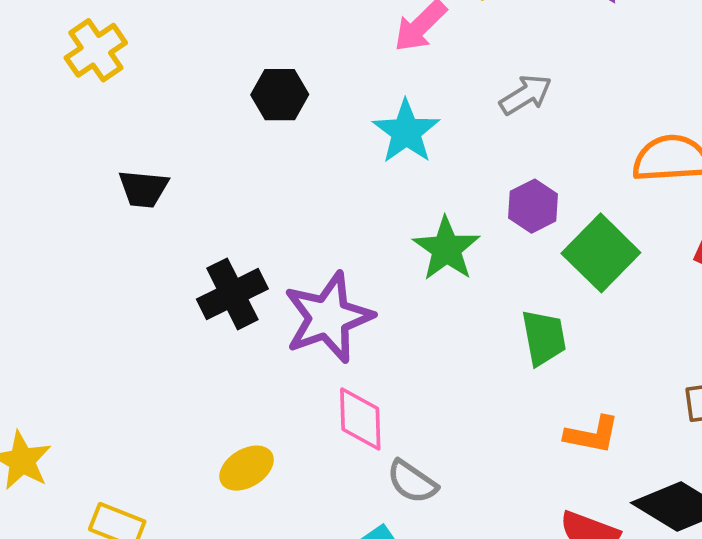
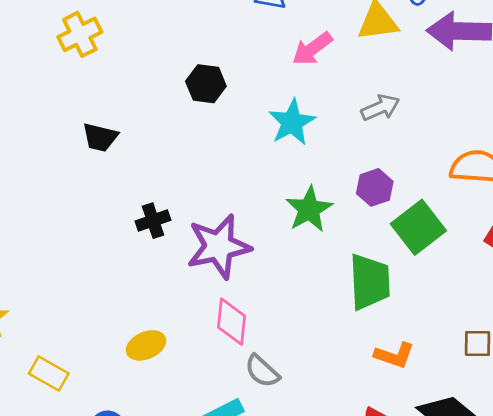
black cross: (232, 294) -> (153, 221), size x0.7
green trapezoid: (544, 338) -> (370, 282), size x1.4

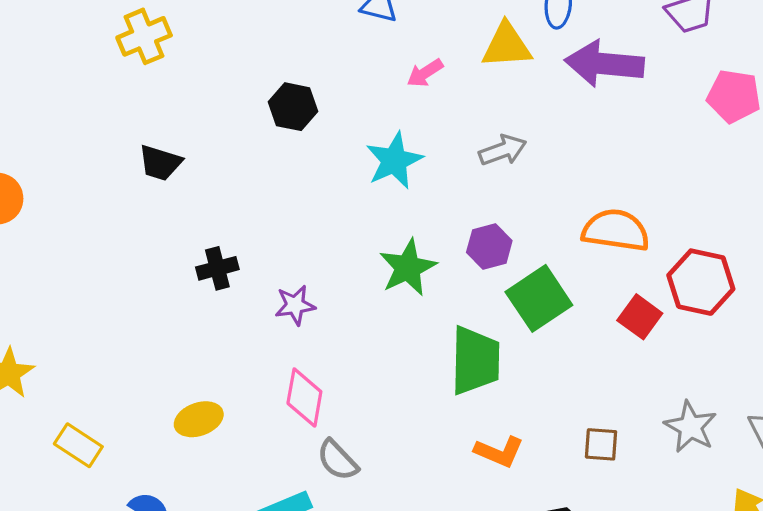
pink arrow: (312, 49) -> (425, 73), size x0.7
purple star: (219, 246) -> (295, 305), size x0.5

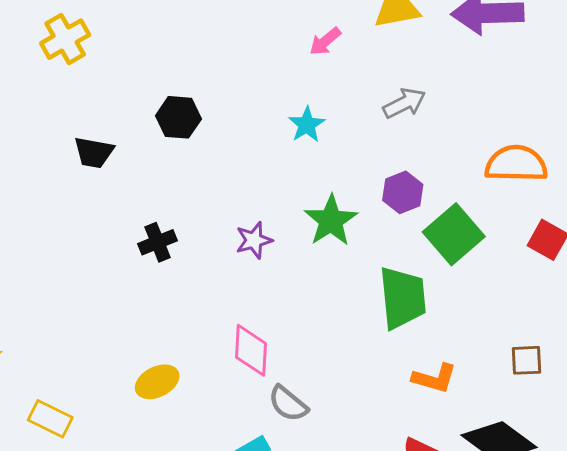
black hexagon: (293, 107) -> (178, 117), moved
cyan star: (394, 161) -> (307, 125), size x0.7
purple star: (295, 305) -> (254, 240), moved

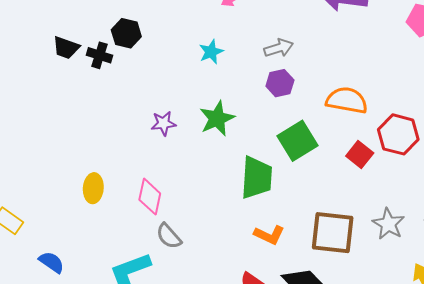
purple hexagon: (403, 192) -> (280, 83), moved
black cross: (158, 242) -> (100, 55), moved, turned 30
brown square: (526, 360) -> (333, 233), size x2.0
yellow ellipse: (157, 382) -> (93, 188), moved, turned -68

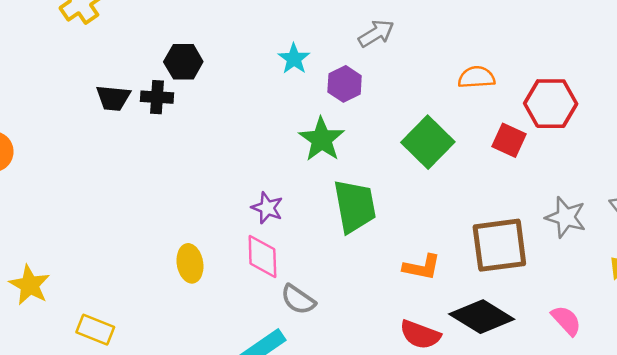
purple hexagon: (280, 83) -> (345, 84), moved
orange semicircle: (347, 100) -> (476, 77), size x0.7
purple star: (163, 123) -> (267, 208), moved, turned -30
green trapezoid: (257, 178) -> (355, 206), moved

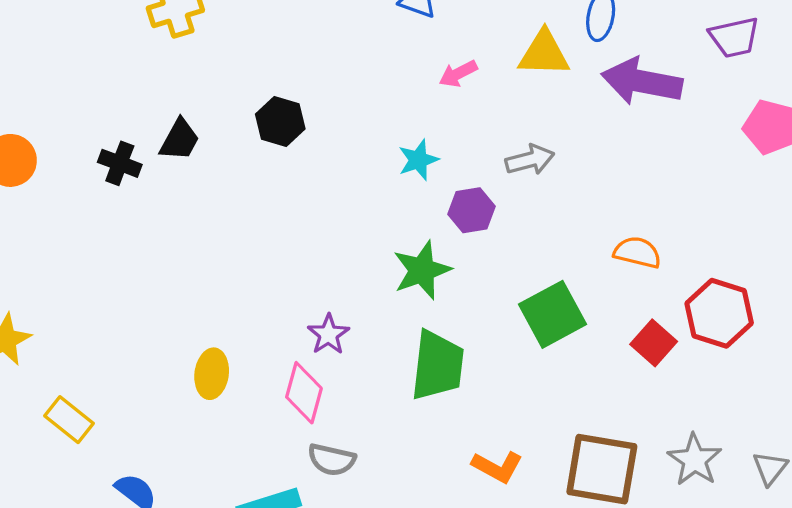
black cross: (157, 97) -> (120, 163), moved
black trapezoid: (113, 98) -> (180, 140), turned -84
gray semicircle: (298, 300) -> (332, 460), turned -39

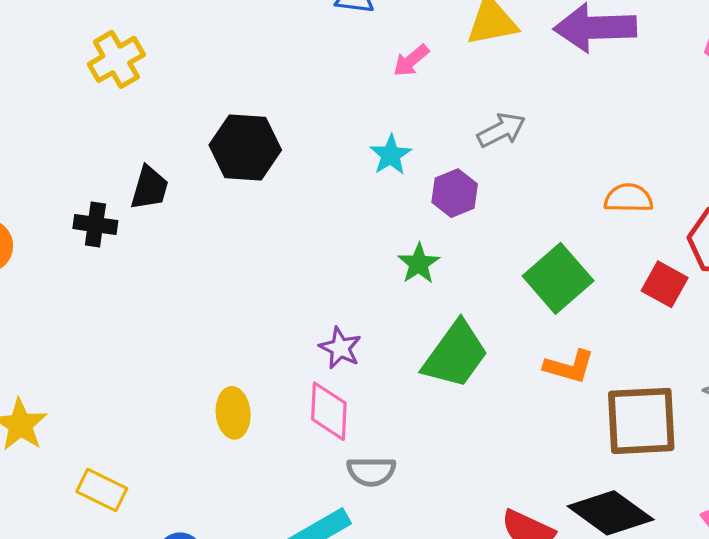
black hexagon: (280, 122) -> (245, 147), size x1.4
green star: (422, 270) -> (419, 264), size x0.7
green trapezoid: (437, 366) -> (455, 355), turned 42
orange L-shape: (497, 467) -> (569, 367), moved

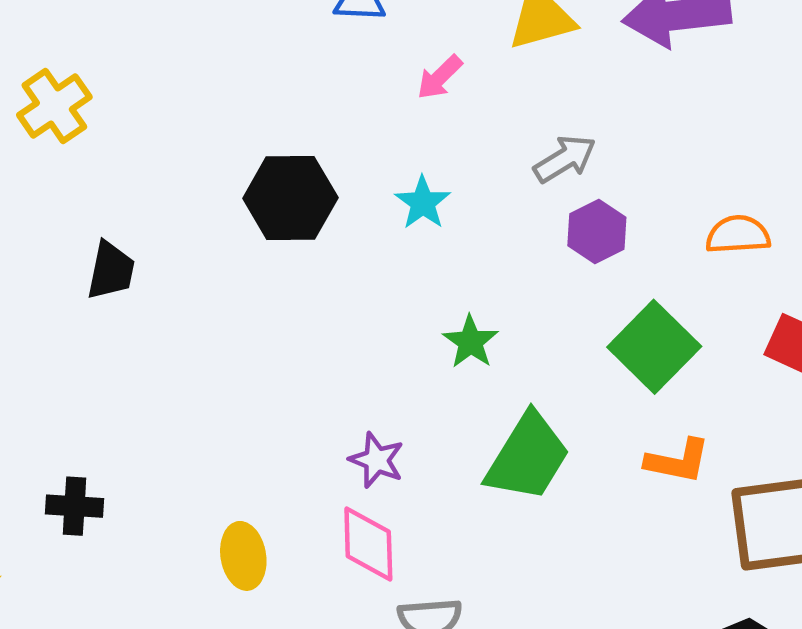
black hexagon: (245, 147) -> (290, 198), moved
purple hexagon: (455, 193) -> (597, 231), moved
black cross: (95, 225) -> (74, 506), moved

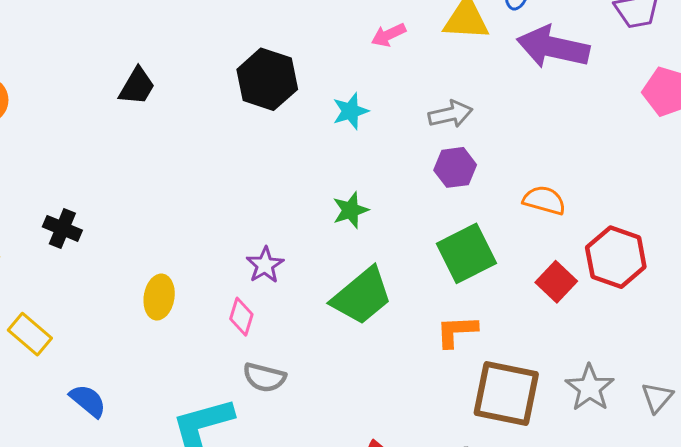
orange L-shape: (678, 461) -> (457, 331), turned 147
pink diamond: (368, 544) -> (241, 317), size x0.7

